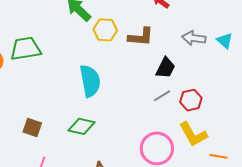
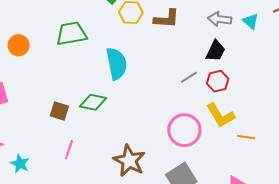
green trapezoid: (25, 49) -> (71, 34), moved
black trapezoid: (165, 68) -> (216, 51), moved
green diamond: (81, 126) -> (93, 102), moved

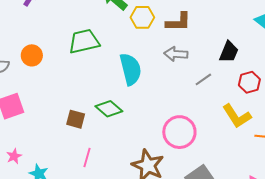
gray arrow: (220, 19) -> (176, 54), moved
red hexagon: (218, 81) -> (249, 82), moved
green diamond: (93, 102) -> (109, 109), turned 32
pink circle: (184, 130) -> (179, 132), moved

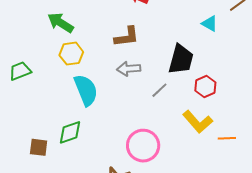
yellow hexagon: (142, 17) -> (71, 54), moved
green trapezoid: (84, 41) -> (20, 71), moved, size x0.7
black trapezoid: (229, 52) -> (181, 59), size x1.4
green diamond: (109, 109) -> (70, 132), turned -52

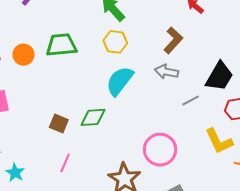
brown L-shape: (127, 37) -> (173, 40), turned -56
green trapezoid: (20, 71) -> (61, 45), size x1.4
cyan semicircle: (86, 90) -> (120, 81), turned -136

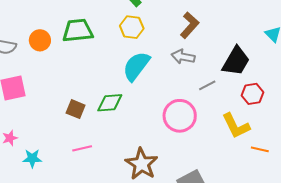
pink circle: (160, 150) -> (180, 116), moved
pink line: (65, 163) -> (82, 148), turned 54
cyan star: (15, 173) -> (32, 158), turned -30

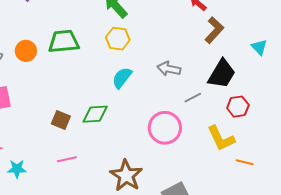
brown L-shape: (190, 25) -> (214, 30), moved
cyan semicircle: (136, 66) -> (122, 78), size x0.7

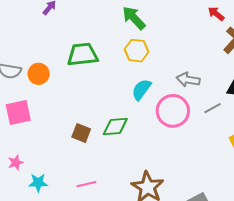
orange circle: (26, 51) -> (39, 74), moved
pink circle: (165, 128) -> (173, 111), moved
pink line: (67, 159) -> (86, 184), moved

